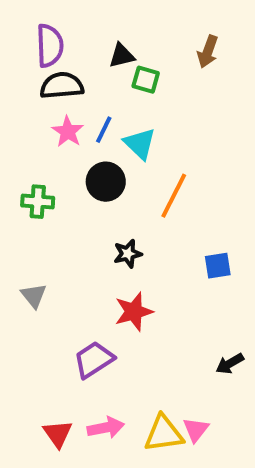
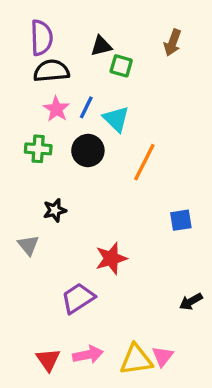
green cross: (38, 202) -> (38, 149), moved
black star: (128, 254) -> (55, 210), moved

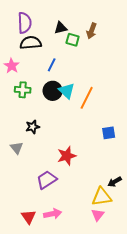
brown arrow: (173, 43) -> (92, 31), moved
pink star: (56, 109) -> (12, 66), moved
cyan triangle: (116, 119) -> (67, 91), moved
yellow triangle: (136, 360) -> (102, 197), moved

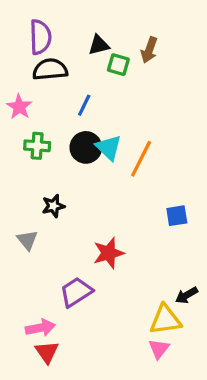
pink arrow: (53, 214) -> (40, 328), moved

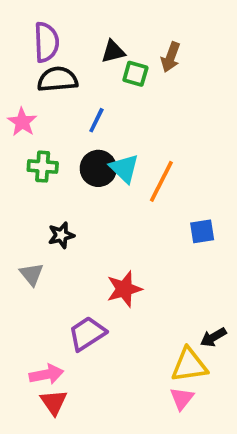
blue square: (177, 216) -> (202, 231), moved

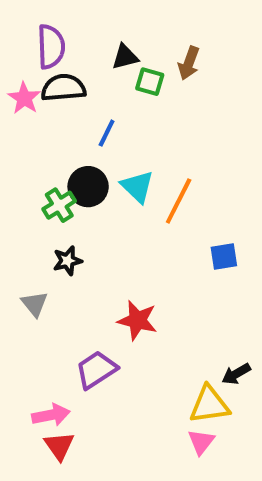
pink star: (22, 122) -> (24, 98), moved
green cross: (43, 167) -> (59, 205), moved, turned -36
black circle: (98, 168) -> (88, 187), moved
red star: (124, 289) -> (137, 320), turned 30

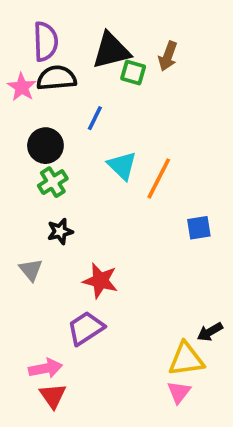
black triangle: (125, 57) -> (111, 51), size x1.6
black circle: (88, 187) -> (45, 146), moved
red star: (137, 320) -> (100, 281), moved

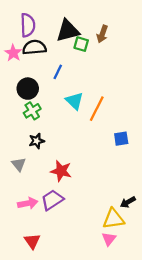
pink arrow: (45, 368) -> (28, 203), moved

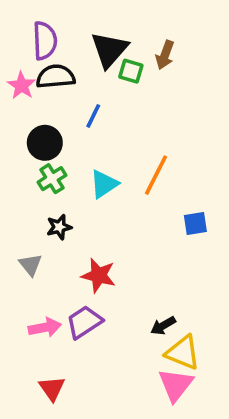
black triangle: (68, 31) -> (109, 50), turned -35
cyan triangle: (74, 101) -> (104, 184), moved, turned 42
black arrow: (128, 202) -> (163, 326), moved
yellow triangle: (113, 219) -> (183, 353), turned 30
pink triangle: (109, 239) -> (176, 385), size x1.5

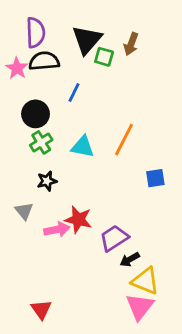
cyan triangle: (104, 184) -> (83, 147), turned 45
purple trapezoid: (84, 322) -> (114, 238), moved
pink arrow: (45, 327) -> (57, 230), moved

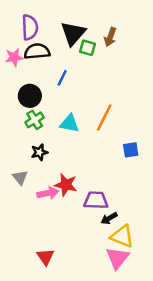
pink star: (17, 68) -> (14, 57), turned 30
purple trapezoid: (114, 238) -> (96, 200), turned 35
red triangle: (41, 309) -> (45, 257), moved

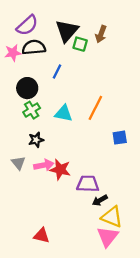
purple semicircle: (30, 27) -> (27, 25), turned 50
pink arrow: (48, 193) -> (44, 165), moved
red triangle: (45, 257) -> (42, 236), turned -42

